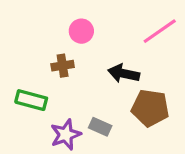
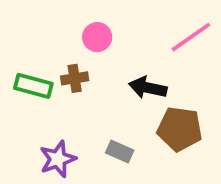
green rectangle: (31, 100) -> (33, 86), moved
purple star: (66, 135) -> (58, 159), moved

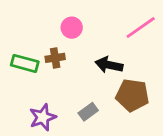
gray rectangle: (120, 151) -> (88, 112), turned -60

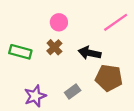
brown cross: (55, 58) -> (54, 47), moved, turned -35

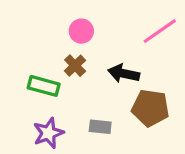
green rectangle: (20, 52) -> (44, 86), moved
gray rectangle: (73, 91) -> (100, 127), turned 42

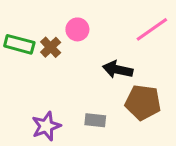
brown cross: (75, 66) -> (51, 47), moved
green rectangle: (44, 86) -> (19, 44), moved

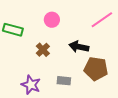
brown cross: (51, 47) -> (43, 50), moved
purple star: (46, 126) -> (31, 85), turned -30

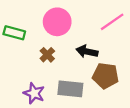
pink circle: (52, 20) -> (57, 22), size x1.6
gray rectangle: (64, 81) -> (70, 89), size x1.6

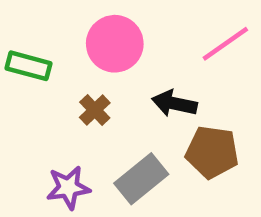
gray rectangle: (70, 89) -> (141, 179), turned -45
purple star: (34, 93) -> (68, 188), turned -30

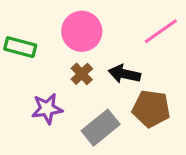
brown cross: (95, 110) -> (82, 74), moved
purple star: (68, 188) -> (47, 109), moved

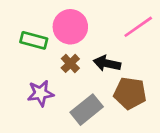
green rectangle: (20, 47) -> (34, 40), moved

